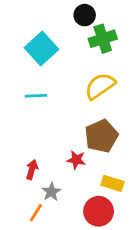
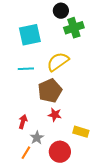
cyan square: (42, 48) -> (30, 35), turned 30
yellow semicircle: (100, 86) -> (58, 62), moved
brown pentagon: (101, 136) -> (50, 91), moved
red circle: (99, 211) -> (60, 152), moved

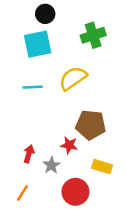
black circle: (61, 11) -> (45, 14), moved
brown pentagon: (50, 91) -> (91, 125), moved, turned 30
gray star: (37, 138) -> (51, 165), moved
orange line: (26, 153) -> (22, 193), moved

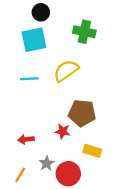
green cross: (93, 35) -> (84, 32), turned 30
red arrow: (29, 154) -> (26, 139), turned -112
gray star: (51, 165) -> (47, 163), moved

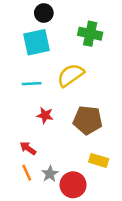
red star: (63, 131) -> (45, 115), moved
red arrow: (26, 139) -> (28, 148), turned 42
orange line: (20, 175) -> (27, 173), moved, turned -56

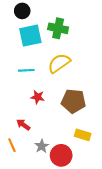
black circle: (44, 13) -> (22, 11), moved
green cross: (90, 34) -> (58, 28), moved
orange line: (27, 173) -> (12, 145), moved

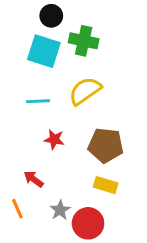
black circle: (22, 11) -> (51, 16), moved
cyan square: (30, 36) -> (44, 51), turned 30
yellow rectangle: (83, 135) -> (106, 185), moved

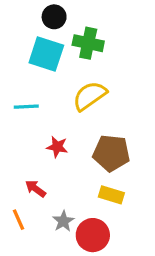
cyan line: (38, 101) -> (26, 107), moved

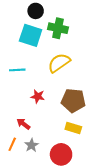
orange line: (19, 220) -> (12, 144), turned 48
gray star: (63, 221) -> (32, 145), moved

